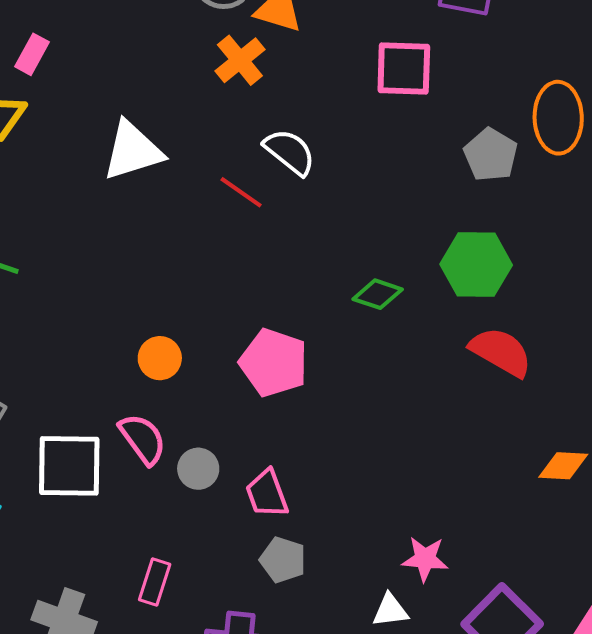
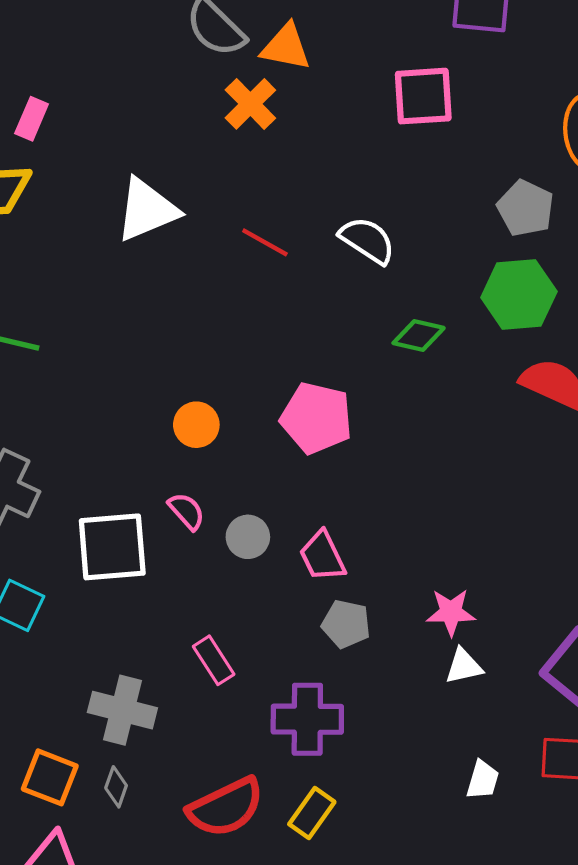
white semicircle: (290, 152) -> (367, 240), moved
gray pentagon: (491, 155) -> (526, 208), moved
pink semicircle: (143, 439) -> (187, 511), size x0.7
pink star: (425, 559) -> (451, 612), moved
pink rectangle: (155, 582) -> (214, 660), turned -45

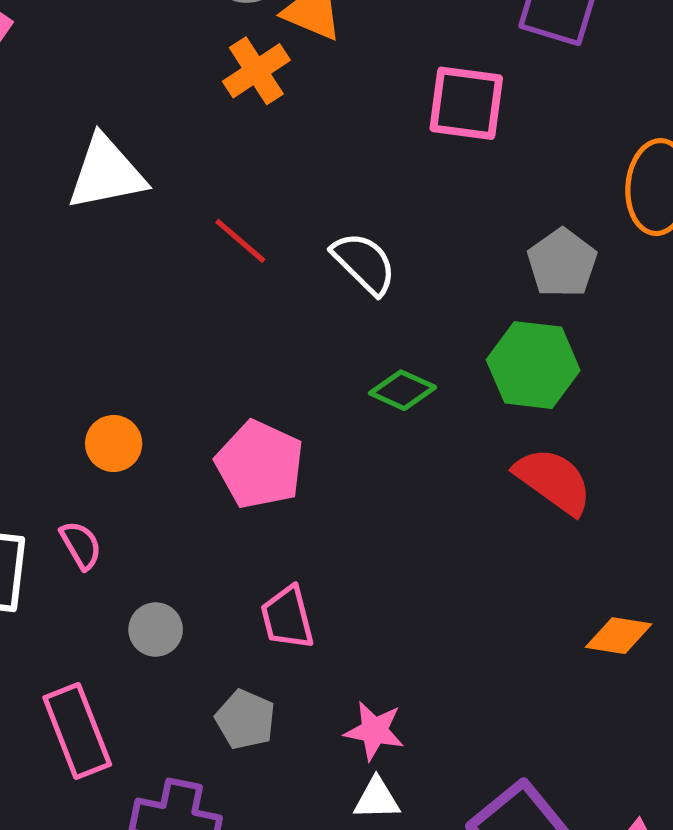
gray circle: (248, 537) -> (156, 629), moved
pink trapezoid: (322, 556) -> (287, 618), moved
pink rectangle: (214, 660) -> (77, 731), size x1.5

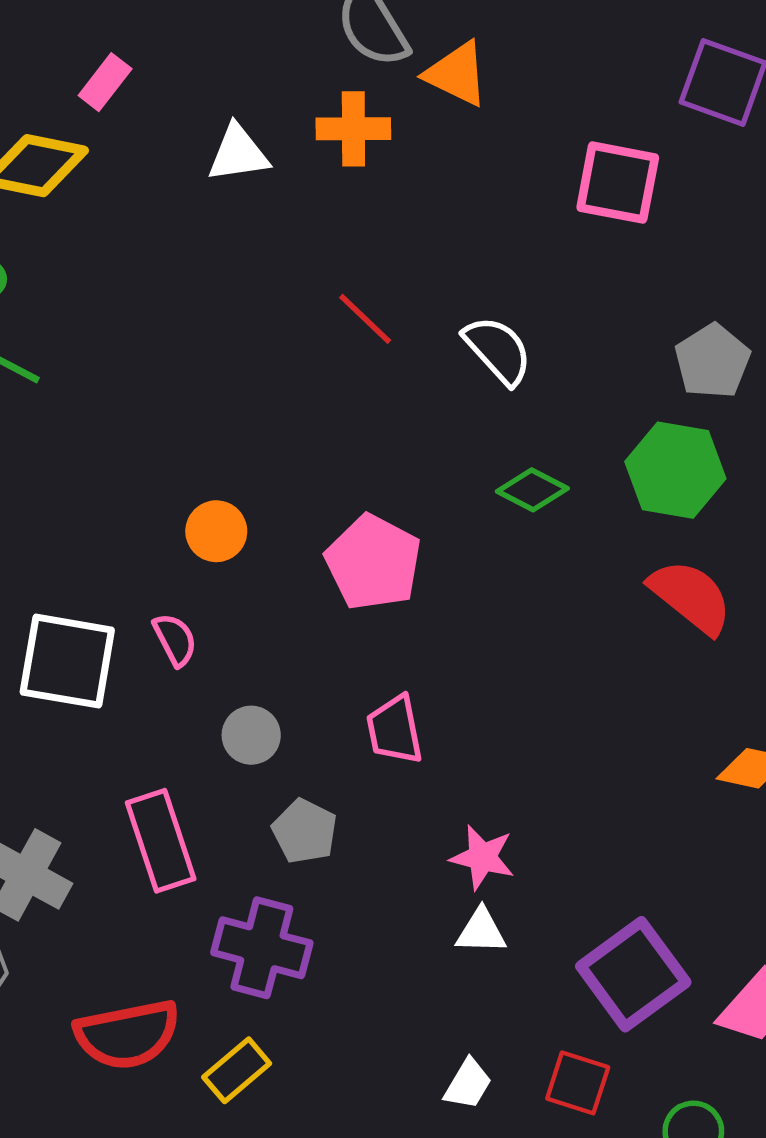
orange cross: (256, 71) -> (353, 129), moved, turned 30
white triangle: (106, 173) -> (238, 153), moved, size x0.7
gray pentagon: (245, 720) -> (305, 831), moved

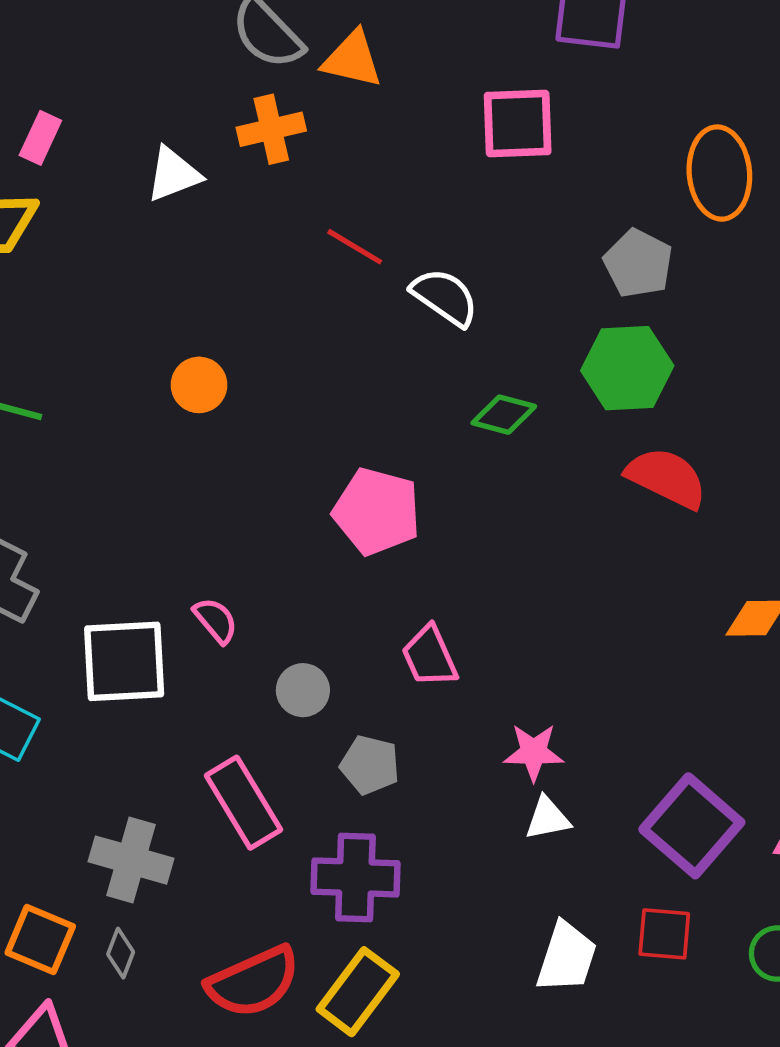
red line: (365, 319) -> (355, 247), moved
orange circle: (216, 531) -> (199, 385), moved
yellow rectangle: (237, 1070) -> (358, 992), size x1.4
white trapezoid: (468, 1084) -> (567, 957), size x1.5

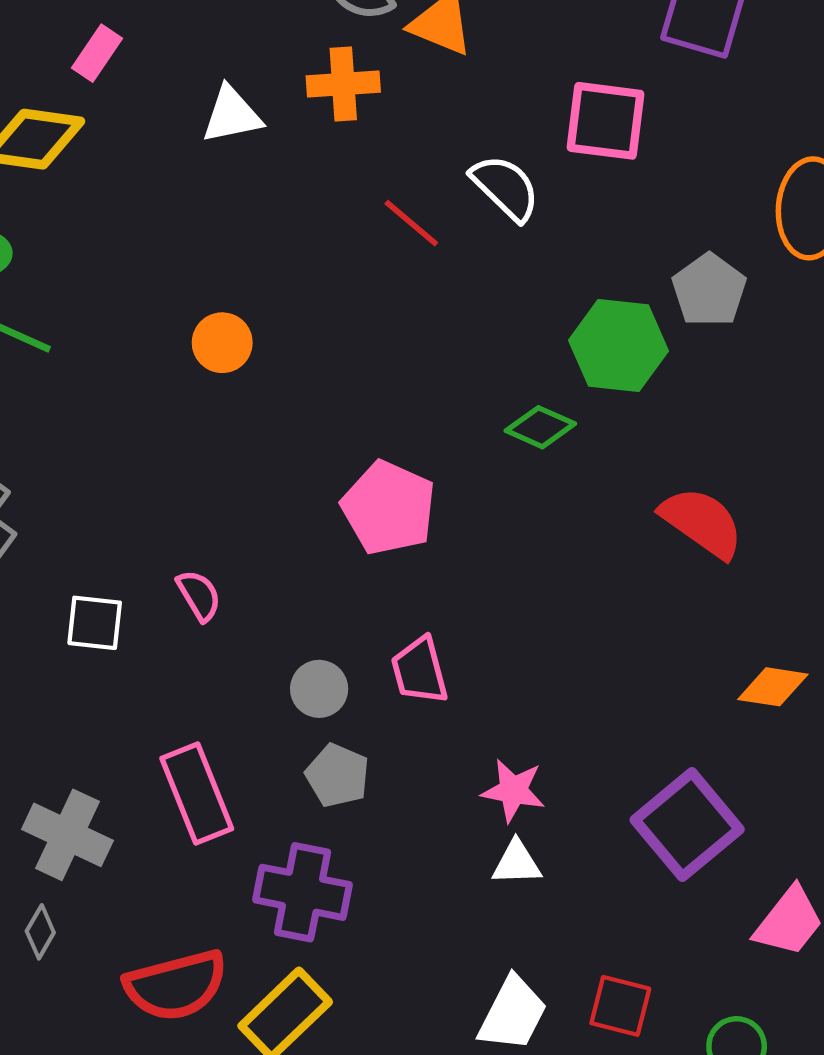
white semicircle: (445, 297) -> (505, 188), moved
green hexagon: (627, 368) -> (619, 346), moved
white square: (124, 661) -> (95, 623), size x0.6
gray circle: (303, 690) -> (319, 689), moved
purple square: (692, 826) -> (687, 825), moved

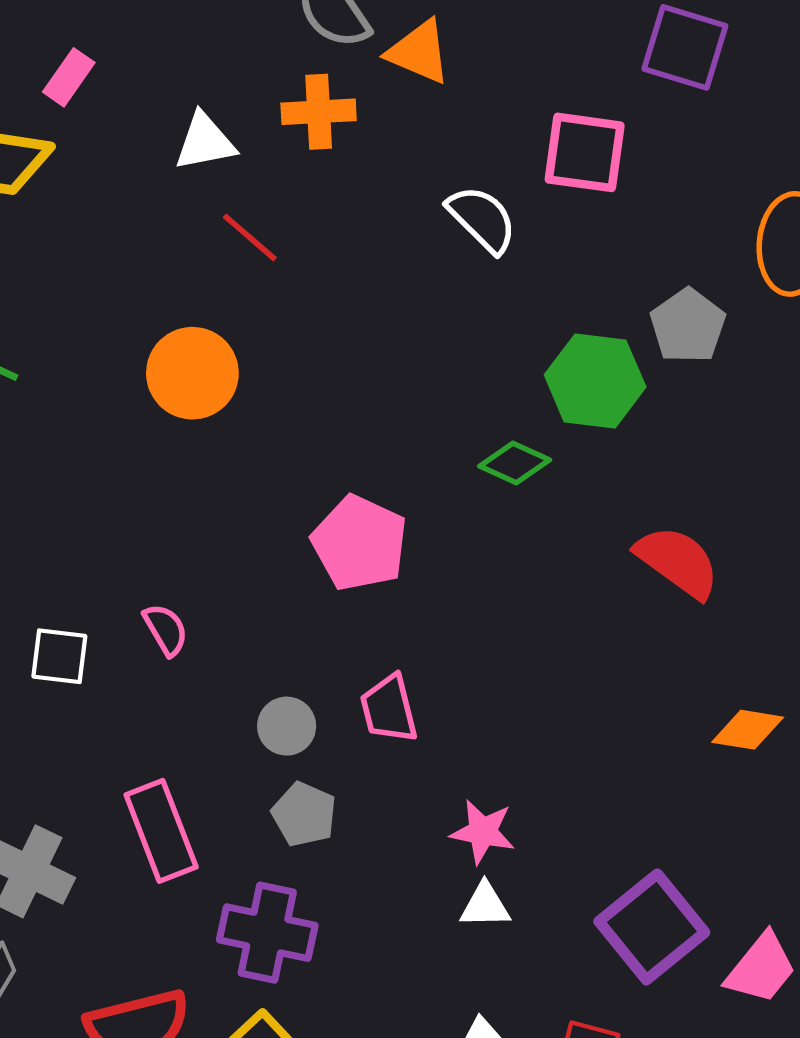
red line: (411, 223) -> (250, 238), moved
orange circle: (222, 343) -> (192, 373), size x1.5
purple square: (687, 825) -> (652, 927), moved

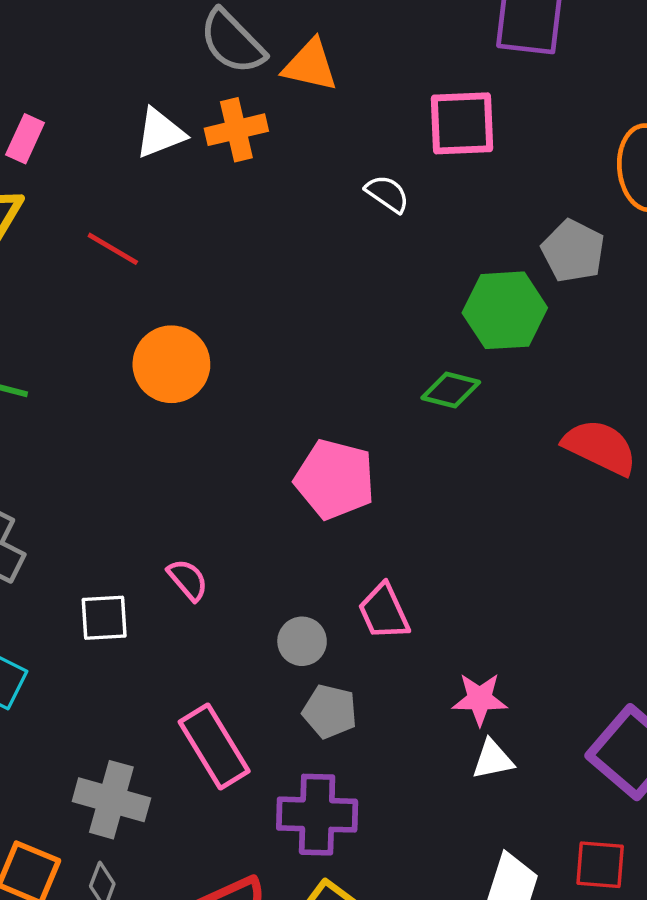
white triangle: (205, 142) -> (160, 133), moved
white semicircle: (482, 219) -> (387, 194), size x0.7
red line: (250, 238) -> (113, 249), moved

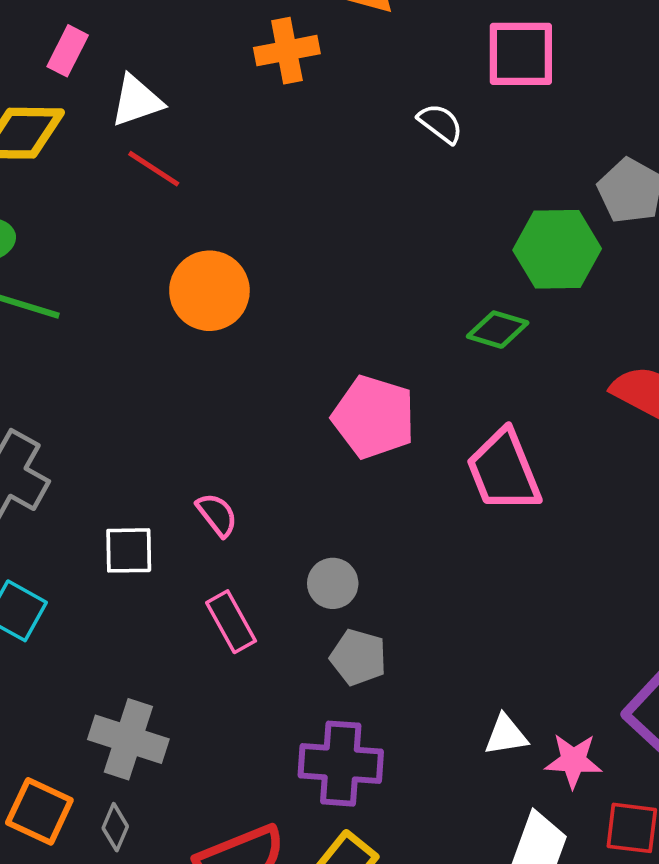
white triangle: (160, 133) -> (137, 101), moved
pink trapezoid: (384, 612) -> (504, 471), moved, size x1.4
pink star: (480, 699) -> (573, 761), moved
pink rectangle: (214, 747) -> (231, 622), moved, size x0.7
white triangle: (493, 759) -> (506, 735), moved

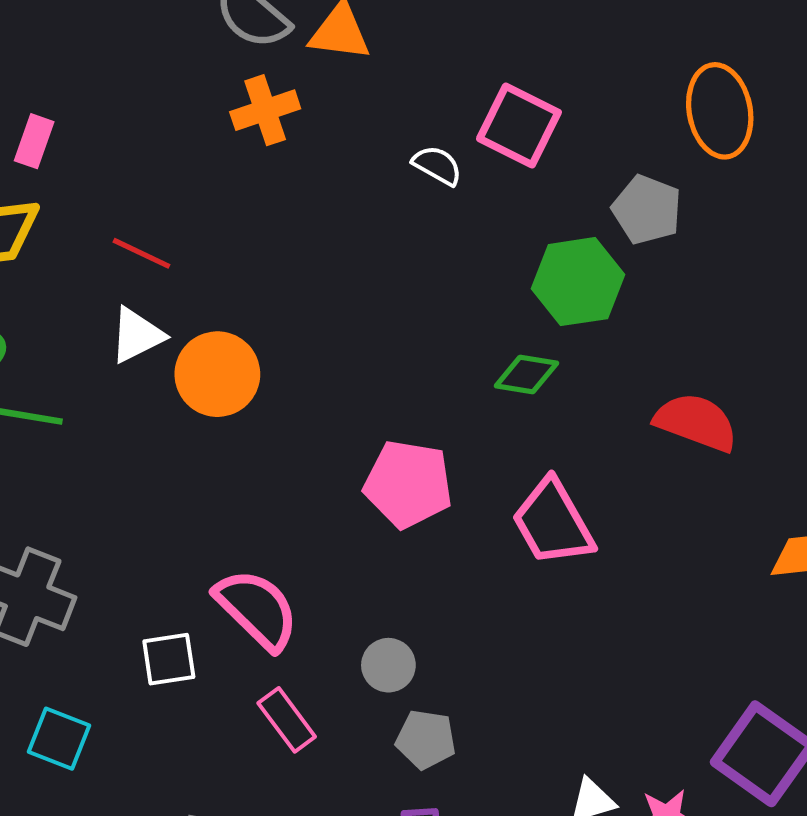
pink square: (521, 54) -> (519, 126), moved, turned 34
white triangle: (137, 101) -> (137, 335), moved
pink semicircle: (217, 515) -> (257, 609), size x1.8

